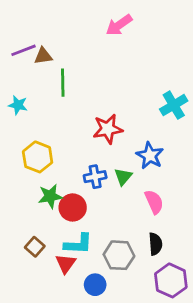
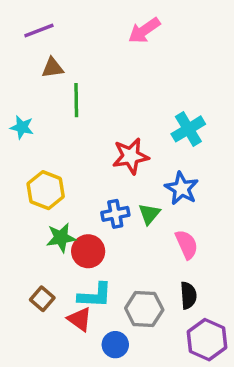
purple line: (24, 50) -> (39, 31), moved
cyan cross: (174, 105) -> (188, 129), moved
red triangle: (66, 264) -> (80, 319), turned -30

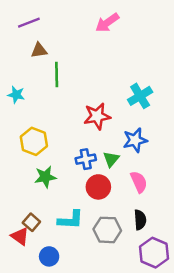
blue star: (182, 188) -> (135, 140), turned 30
red circle: (88, 251) -> (98, 187), moved
red triangle: (80, 319) -> (20, 236), moved
blue circle: (115, 345) -> (49, 256), moved

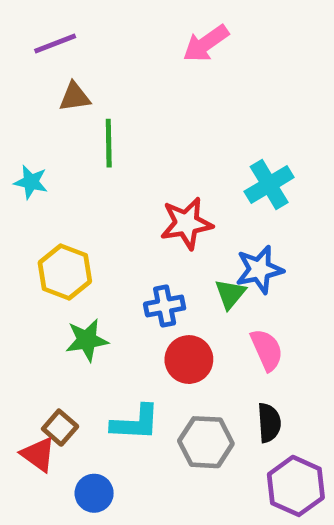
green triangle: (111, 159) -> (230, 294), moved

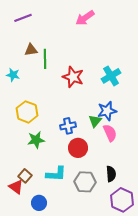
brown triangle: (75, 97) -> (31, 50), moved
red star: (186, 223) -> (73, 77), moved, turned 30
pink semicircle: (267, 350) -> (110, 133), moved

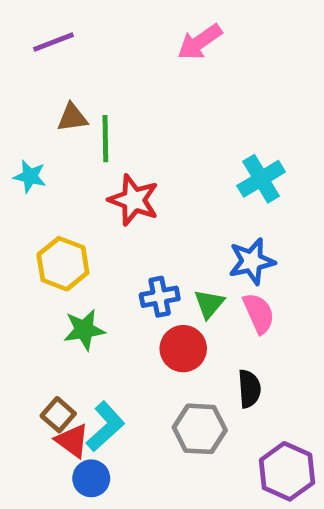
red star: (73, 77) -> (134, 200), moved
green triangle: (95, 121) -> (209, 304), moved
cyan L-shape: (56, 174) -> (105, 426), moved, turned -45
black semicircle: (111, 174) -> (249, 389), moved
red triangle: (16, 187) -> (72, 441), moved

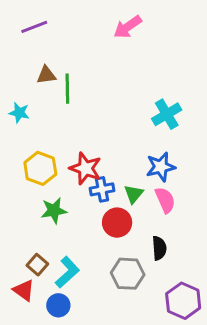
red star: (134, 200) -> (85, 168), moved
red triangle: (72, 441) -> (24, 290), moved

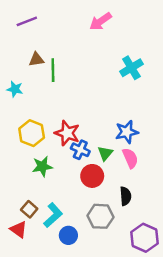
cyan cross: (167, 114) -> (131, 68), moved
blue cross: (102, 189) -> (80, 150), turned 36
blue circle: (58, 305) -> (68, 235), moved

